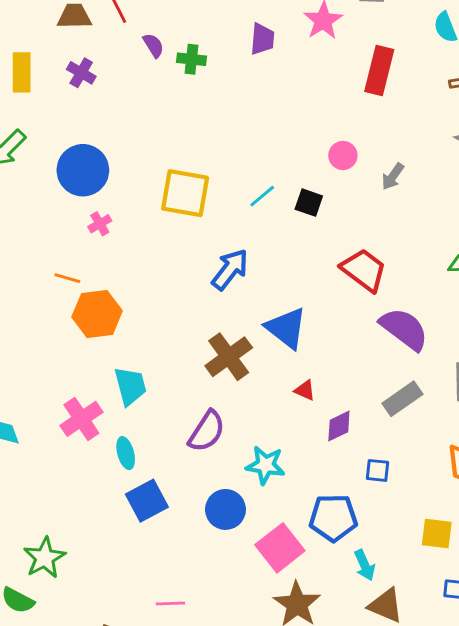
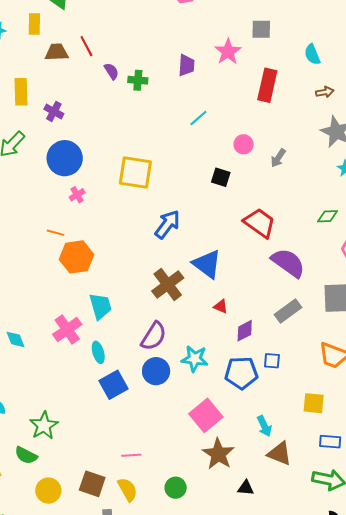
purple cross: (81, 73) -> (54, 111), moved
cyan line: (262, 196) -> (198, 118), moved
blue circle: (225, 509) -> (156, 371), moved
blue pentagon: (333, 518) -> (241, 373), moved

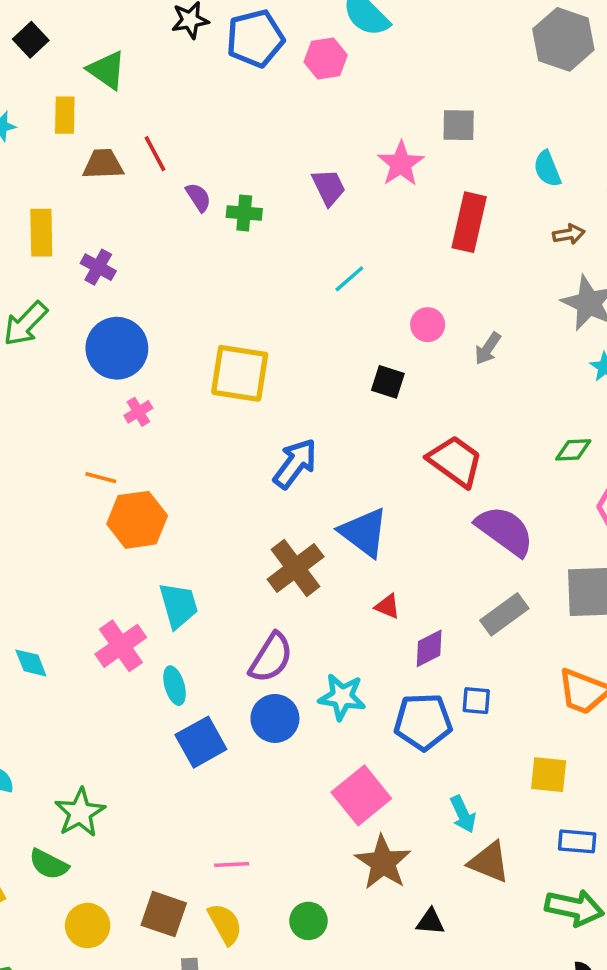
purple trapezoid: (186, 65) -> (329, 187), turned -30

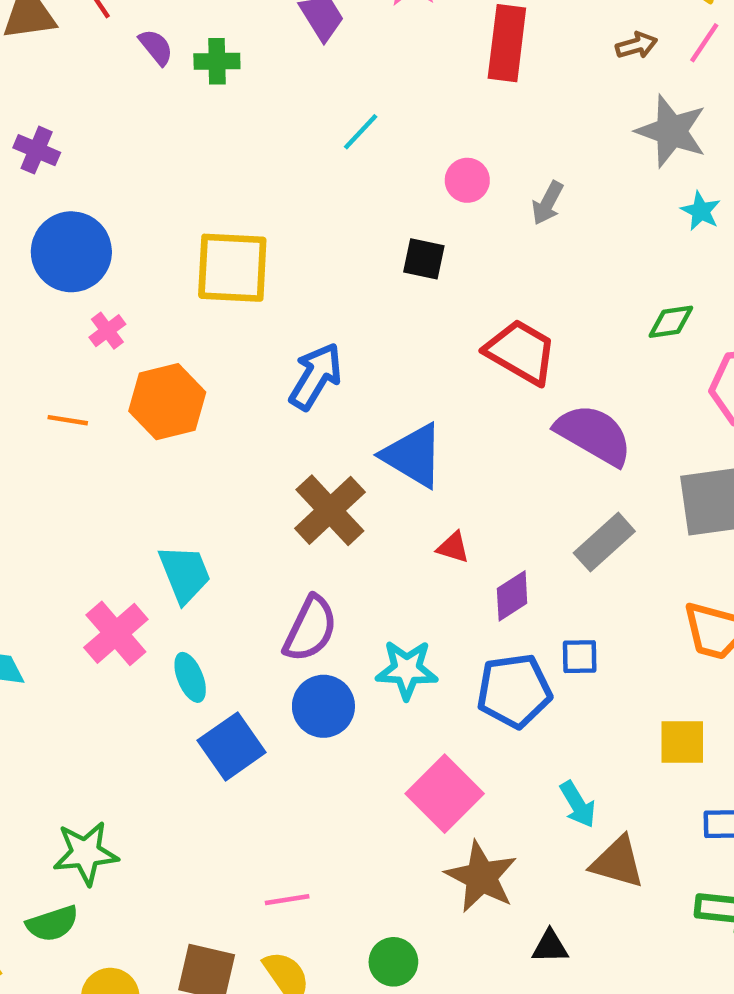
orange hexagon: (137, 520) -> (167, 402), moved
green star: (80, 813) -> (86, 853), turned 30
green semicircle: (49, 864) -> (52, 924), turned -39

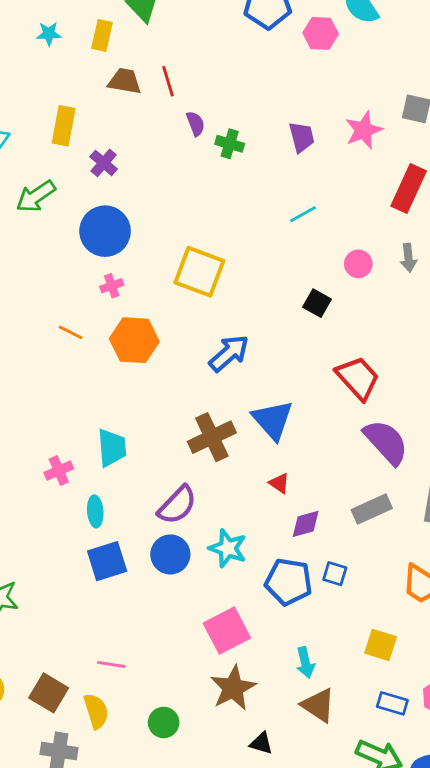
gray arrow: (548, 203) -> (408, 258), moved, turned -52
pink cross: (116, 633) -> (59, 471), size x0.7

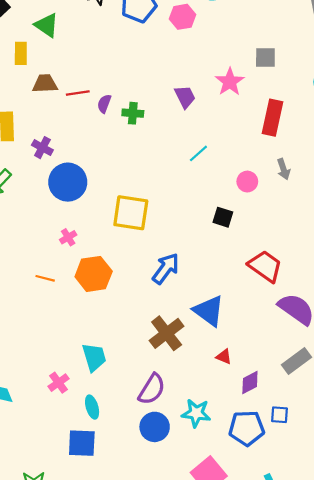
red line: (168, 81) -> (78, 93), moved, turned -70
purple semicircle: (196, 124) -> (104, 104), turned -126
blue circle: (105, 231) -> (68, 182), moved
blue square: (107, 561) -> (82, 443), moved, turned 32

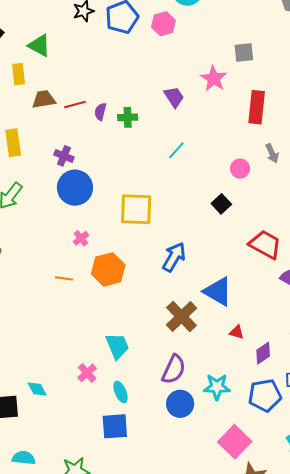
purple cross: (42, 148) -> (64, 156), moved
cyan line: (198, 153) -> (176, 150), moved
black square: (223, 217) -> (221, 204), turned 36

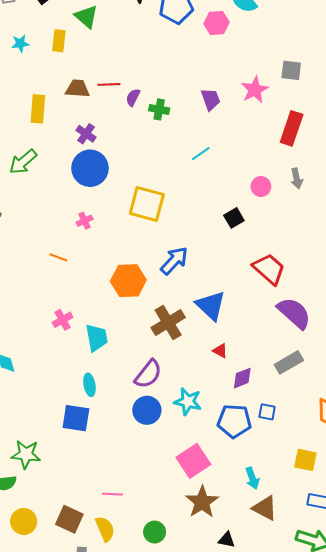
brown trapezoid: (44, 99) -> (78, 89), moved
orange hexagon: (108, 269) -> (128, 281), moved
pink cross: (87, 373) -> (63, 320), moved

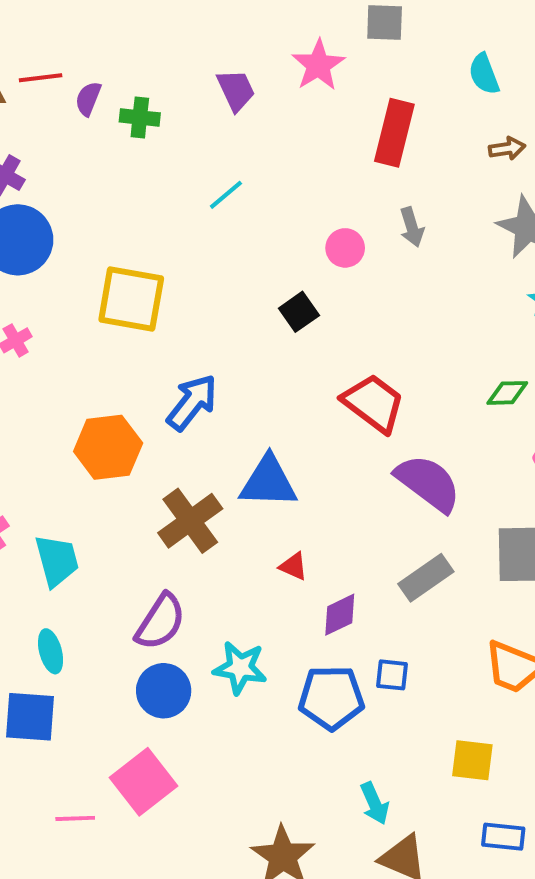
blue triangle: (211, 306) -> (268, 482), turned -36
pink square: (193, 461) -> (143, 782), moved
pink line: (112, 494) -> (75, 818), moved

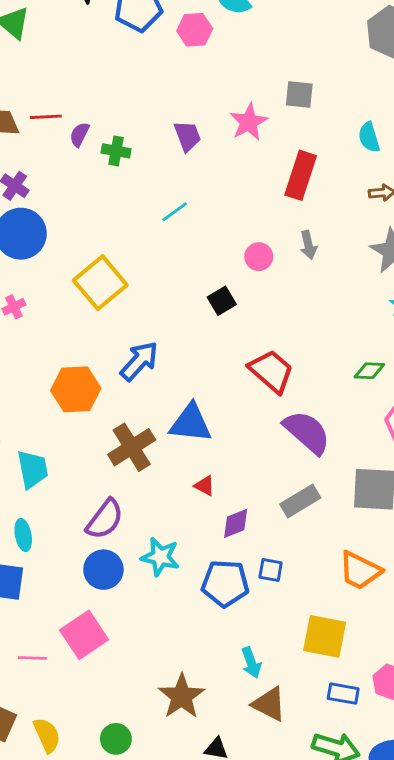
yellow square: (131, 299) -> (100, 283), turned 36
yellow square: (472, 760) -> (325, 636), size x1.4

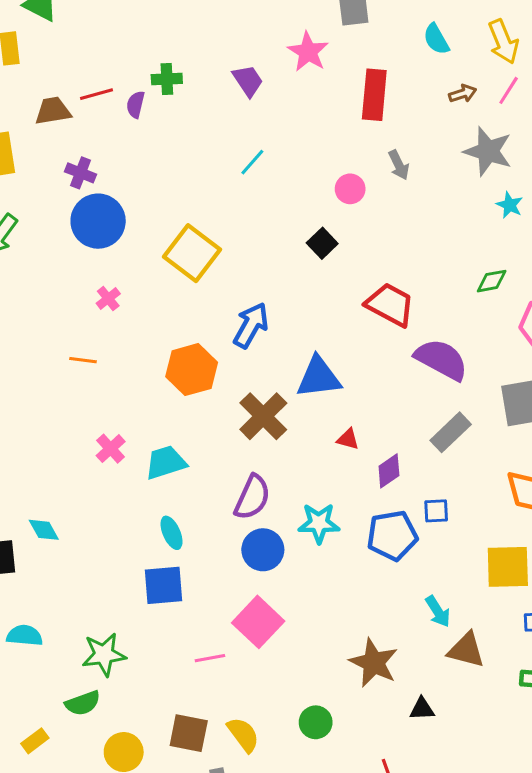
green cross: (116, 151) -> (167, 79), moved
cyan trapezoid: (33, 469) -> (166, 462), turned -84

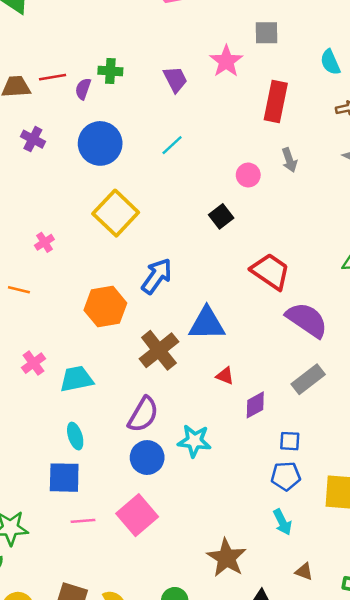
blue circle: (98, 221) -> (100, 143), moved
blue pentagon: (392, 535) -> (286, 476), moved, size x0.7
brown triangle: (466, 650) -> (304, 571), moved, size x0.6
pink line: (210, 658) -> (83, 521), moved

